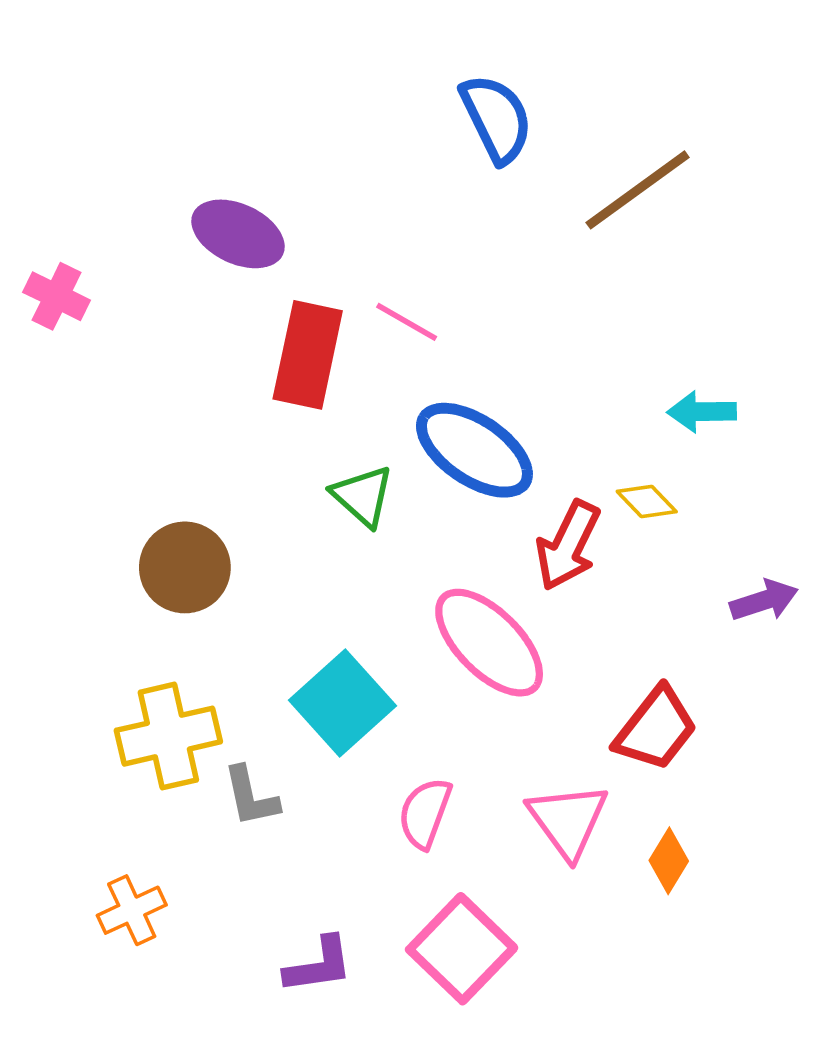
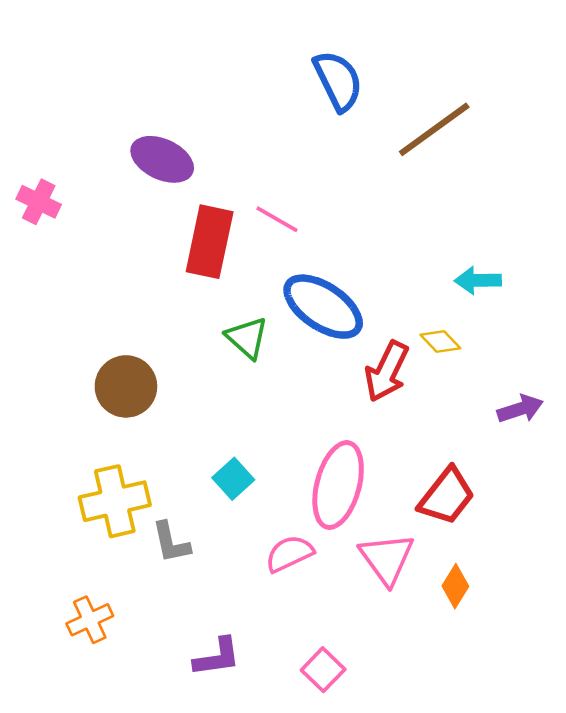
pink ellipse: (489, 643) -> (338, 485), moved, turned 60
cyan square: (342, 703) -> (233, 479), size x0.6
pink semicircle: (425, 813) -> (289, 554), turned 45
pink square: (462, 949) -> (323, 670), moved, size x0.6

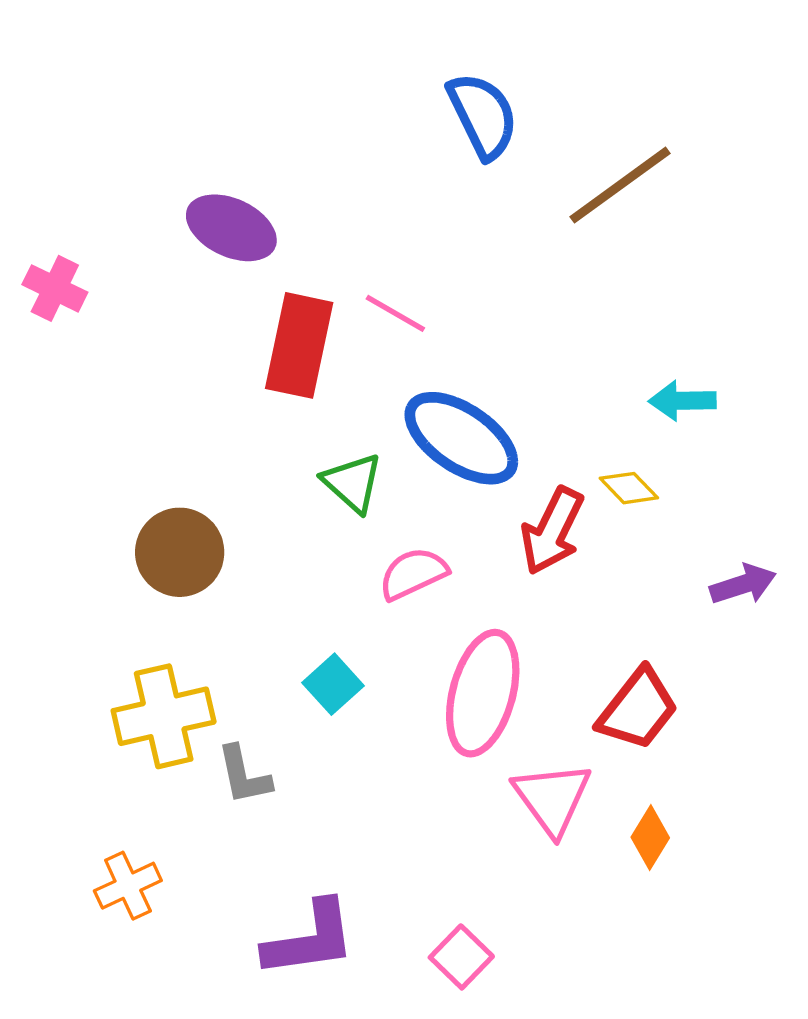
pink semicircle: (289, 554) -> (413, 574), moved
purple L-shape: (217, 657) -> (310, 939), size x1.4

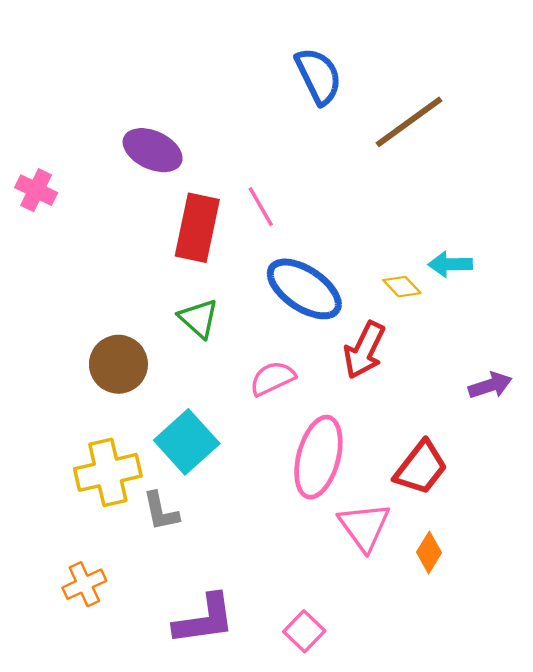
pink line: (395, 313) -> (261, 207), turned 30
green triangle: (353, 483) -> (198, 318), moved
yellow diamond: (629, 488) -> (402, 287), moved
cyan square: (333, 684) -> (187, 442), moved, size x1.6

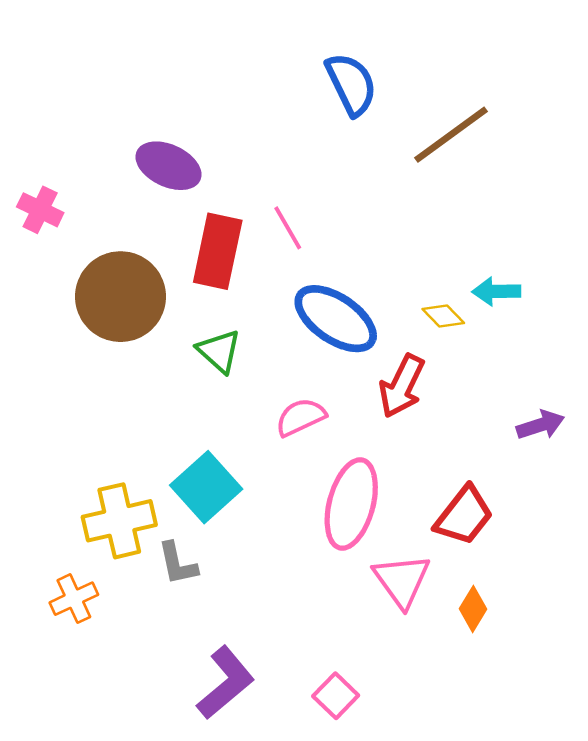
brown circle: (118, 364) -> (121, 297), moved, size x1.4
orange cross: (84, 584) -> (74, 599), moved
purple L-shape: (204, 619) -> (226, 683), turned -32

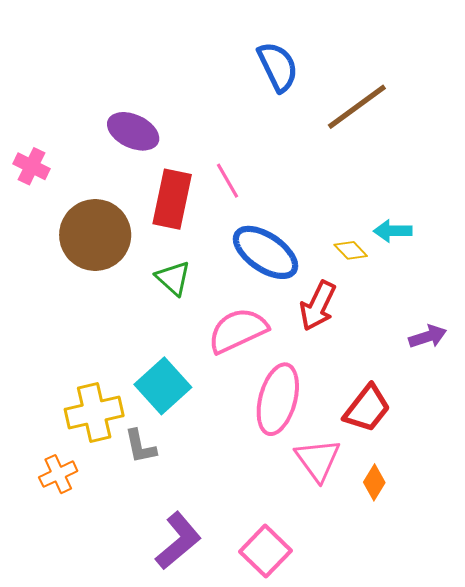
pink semicircle: (301, 417) -> (238, 330), size x1.5
pink square: (336, 696) -> (265, 551), size x1.4

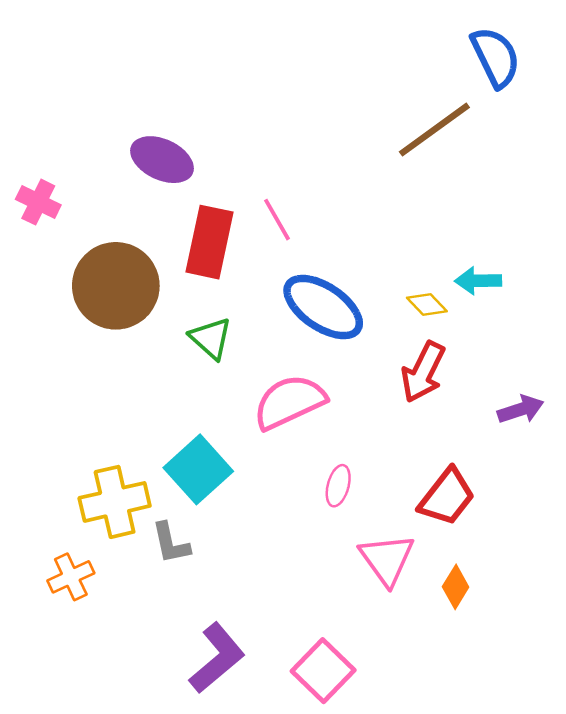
blue semicircle: (278, 67) -> (496, 57), moved
red arrow: (318, 306) -> (423, 372), moved
pink ellipse: (278, 399) -> (338, 486), size x0.5

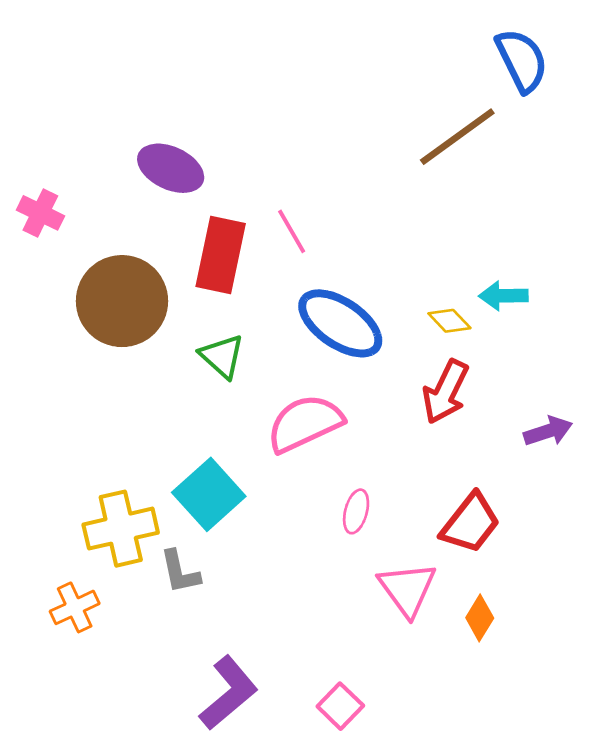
pink square: (323, 671) -> (340, 706), size x0.7

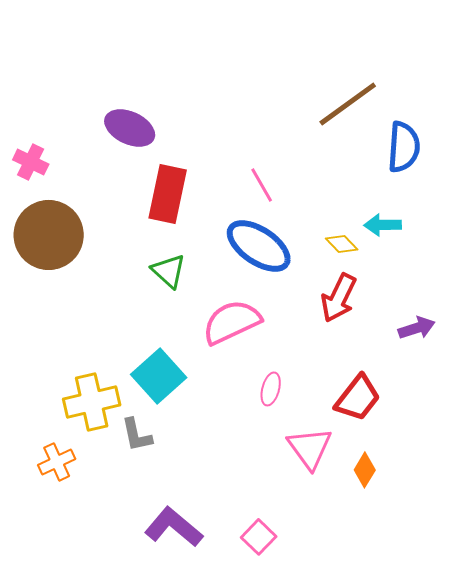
blue semicircle: (522, 60) -> (404, 147), moved, turned 30
pink line: (292, 231) -> (262, 185), moved
brown circle: (122, 301) -> (49, 235), moved
purple L-shape: (229, 693) -> (174, 527), turned -100

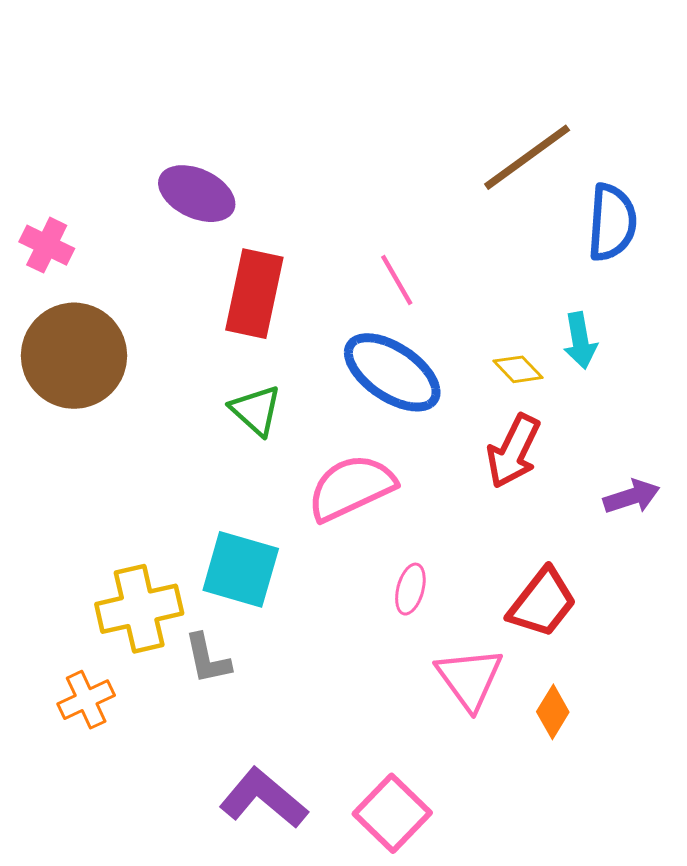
cyan arrow: (383, 225) -> (580, 341), turned -99
cyan square: (159, 376) -> (241, 569), turned -32
pink square: (259, 537) -> (392, 813), size x1.4

